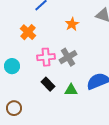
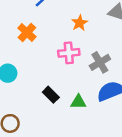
pink cross: (46, 57) -> (69, 53), moved
gray cross: (68, 57) -> (100, 62), moved

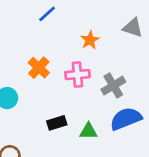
orange cross: (27, 32) -> (39, 68), moved
black rectangle: (51, 95) -> (57, 123), turned -63

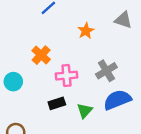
pink cross: (77, 75) -> (66, 76), moved
green triangle: (89, 131) -> (85, 111), turned -49

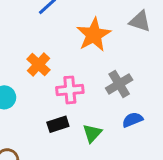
orange star: (86, 31) -> (94, 35), size x1.6
blue semicircle: (117, 100) -> (133, 120), size x0.6

